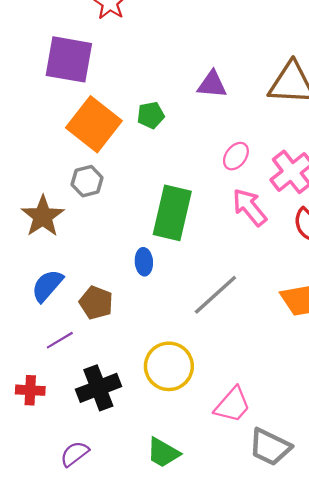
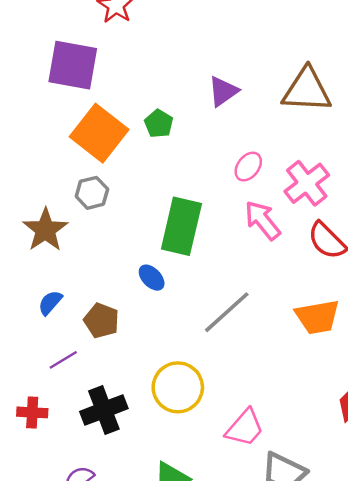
purple triangle: (212, 84) -> (223, 91), turned -40
green pentagon: (151, 115) -> (159, 124), turned -30
blue ellipse: (144, 262) -> (152, 278), turned -40
blue semicircle: (47, 286) -> (50, 303), size x0.7

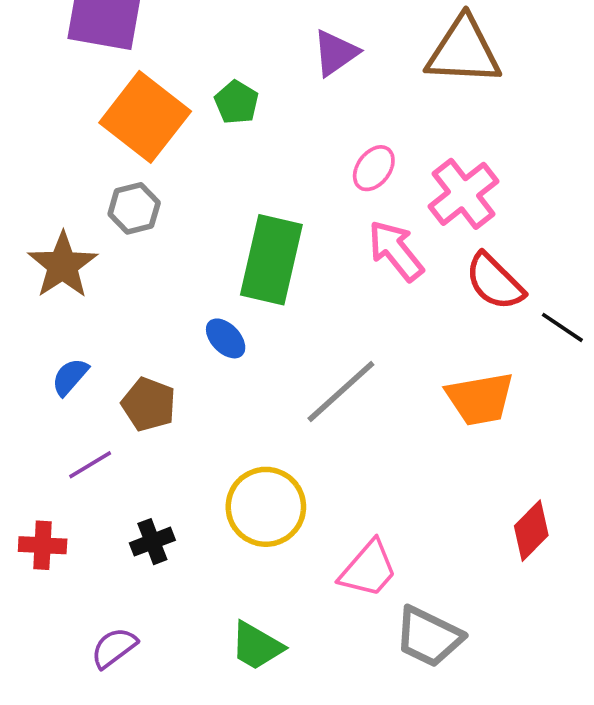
black cross: (104, 410) -> (152, 542), size x0.6

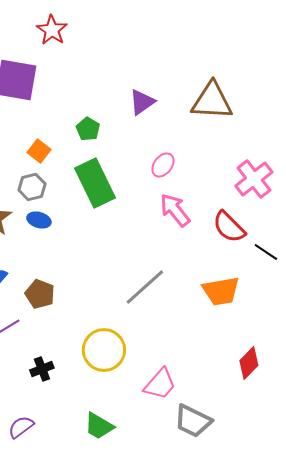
orange square: (145, 117) -> (39, 151), moved, size x0.5
pink cross: (464, 194) -> (254, 179), moved
green rectangle: (271, 260) -> (95, 183), moved, turned -39
blue ellipse: (226, 338) -> (39, 220), moved, turned -30

